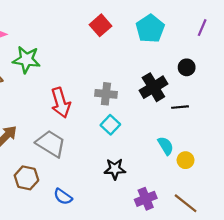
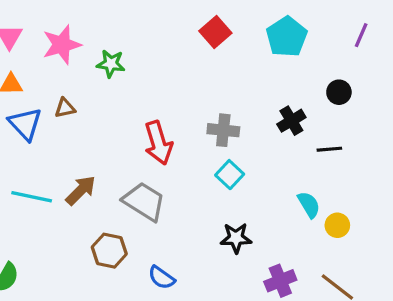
green star: (26, 60) -> (111, 64), moved, size x0.7
black cross: (153, 87) -> (291, 121), size x0.7

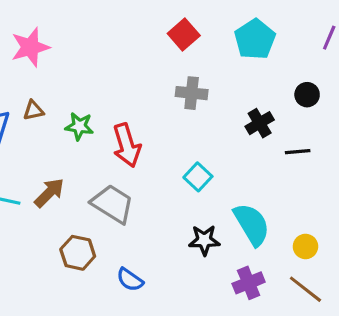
green star: (111, 64) -> (79, 126), moved
gray cross: (223, 130) -> (192, 93), moved
cyan semicircle: (309, 205) -> (252, 224), moved, size x1.6
yellow circle: (337, 225) -> (305, 246), moved

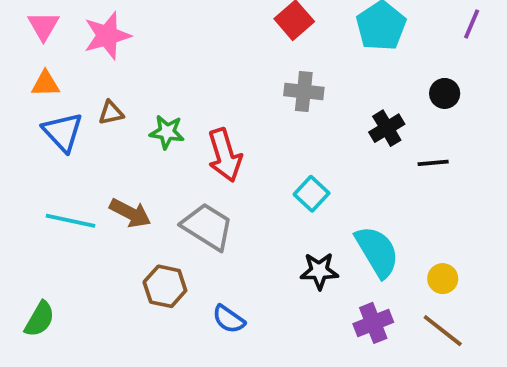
brown arrow: (49, 193) -> (130, 213), turned 72

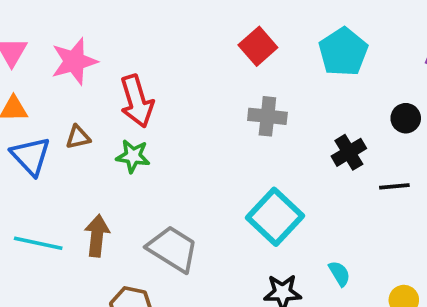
red arrow: (225, 155) -> (137, 101), moved
cyan square: (312, 194) -> (275, 217), size x1.6
brown arrow: (130, 213) -> (97, 236), turned -111
cyan semicircle: (377, 252) -> (339, 274), size x0.5

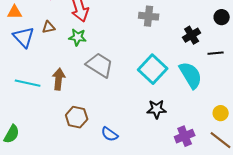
gray trapezoid: (173, 249) -> (100, 65), moved
cyan semicircle: (339, 274) -> (191, 75), moved, size x2.0

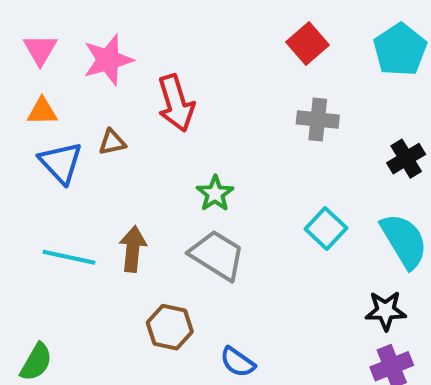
green star: (78, 37) -> (215, 194), moved, turned 30
gray trapezoid: (100, 65) -> (217, 255), moved
cyan square: (153, 69) -> (326, 228), size x0.7
black star: (157, 109) -> (386, 311), moved

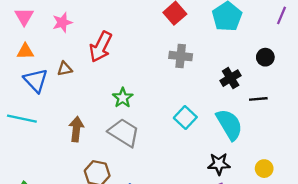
pink star: (108, 60) -> (62, 22), size x0.7
red arrow: (176, 103) -> (101, 47), turned 44
cyan line: (69, 257) -> (22, 119), moved

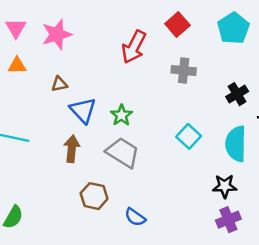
pink star: (62, 22) -> (57, 34), size x1.4
red arrow: (101, 47) -> (134, 47), moved
blue triangle: (36, 80) -> (83, 110), moved
cyan semicircle: (229, 124) -> (236, 144), turned -148

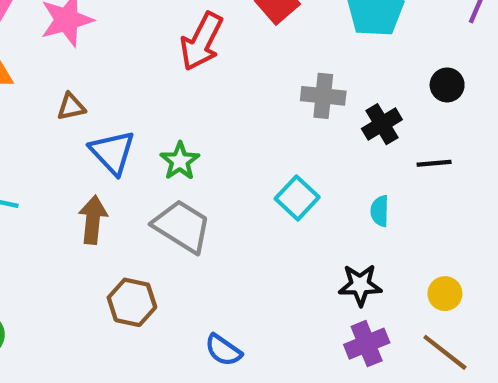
gray cross: (184, 70) -> (323, 96), moved
cyan semicircle: (236, 144) -> (380, 211), size x0.5
blue semicircle: (135, 217) -> (223, 350), moved

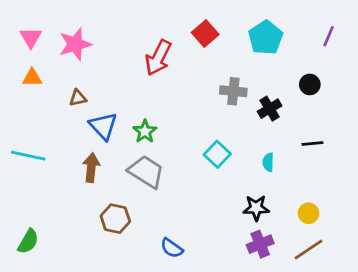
black line: (434, 163) -> (312, 143), moved
brown line: (445, 352) -> (308, 249), turned -72

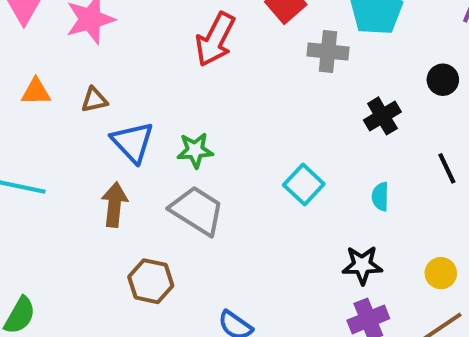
orange triangle: (32, 78) -> (36, 92), moved
gray cross: (233, 91) -> (328, 52), moved
green star: (145, 131) -> (195, 150), turned 30
black line: (312, 143) -> (447, 168), turned 70

